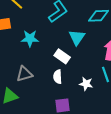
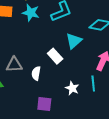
cyan star: (30, 38) -> (31, 13), moved
white semicircle: (58, 77) -> (36, 73), moved

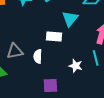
white rectangle: (55, 56) -> (54, 37), turned -35

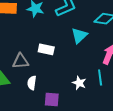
white rectangle: (54, 37) -> (46, 49), moved
white semicircle: (38, 56) -> (32, 83), moved

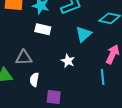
white rectangle: (46, 49) -> (43, 29), moved
white star: (79, 83) -> (68, 61), moved

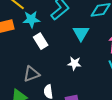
white rectangle: (43, 29) -> (41, 41), turned 63

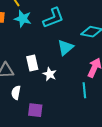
white rectangle: (41, 41) -> (32, 63), moved

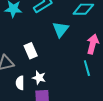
white star: (50, 74) -> (39, 78), moved

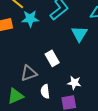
white star: (39, 78) -> (74, 83), moved

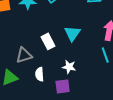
cyan triangle: (79, 34) -> (72, 34), moved

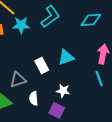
cyan triangle: (72, 34) -> (66, 57), turned 36
purple square: (63, 86) -> (57, 110), turned 35

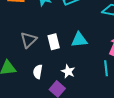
gray triangle: (18, 80) -> (29, 40), moved, turned -42

